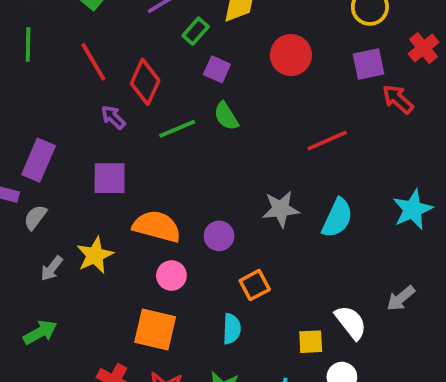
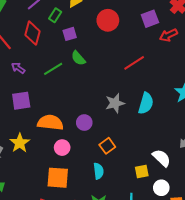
purple square: (217, 69) -> (70, 34), turned -32
red diamond: (145, 82) -> (32, 33), moved
red arrow: (398, 99) -> (168, 35), turned -60

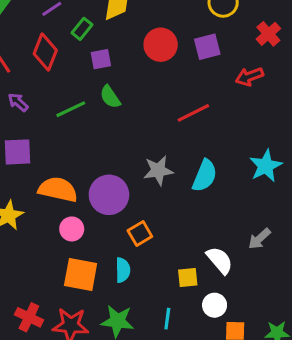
purple square: (150, 19) -> (207, 47), moved
purple circle: (84, 123) -> (109, 195), size x1.6
orange square: (58, 178) -> (81, 274), moved

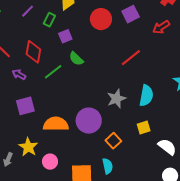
red diamond: (45, 52) -> (33, 52), moved
pink circle: (72, 229) -> (50, 162), moved
yellow square: (188, 278) -> (144, 127), moved

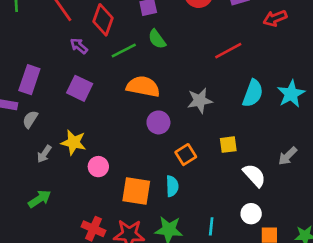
cyan semicircle: (146, 96) -> (253, 93), moved
purple square: (25, 106) -> (80, 88), turned 30
purple circle: (89, 121) -> (158, 122), size x0.7
orange semicircle: (56, 124) -> (143, 87), moved
yellow star: (28, 147) -> (74, 142), turned -30

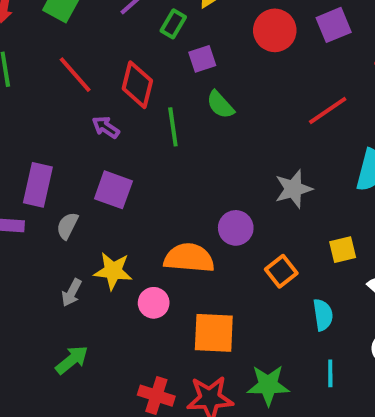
green line: (124, 51) -> (173, 127), turned -65
orange semicircle: (143, 87) -> (189, 258), moved
gray semicircle: (30, 119) -> (67, 226), moved
cyan semicircle: (172, 186) -> (323, 315), moved

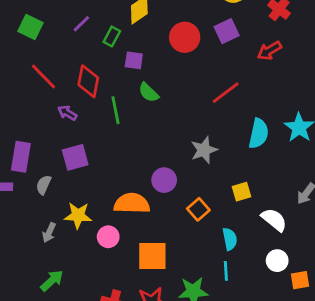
purple square: (202, 59) -> (134, 60), turned 30
purple square: (113, 190) -> (75, 157), turned -32
cyan line: (330, 373) -> (226, 271), moved

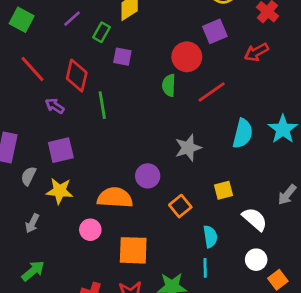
red circle: (185, 37) -> (187, 57), moved
green semicircle: (148, 92) -> (169, 85), moved, turned 45
yellow star: (78, 215) -> (60, 191), moved
orange square: (300, 280) -> (278, 280), turned -30

